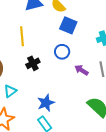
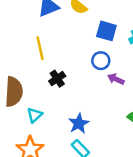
blue square: (68, 25) -> (106, 31), moved
blue circle: (62, 52) -> (101, 61), moved

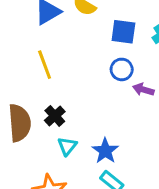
black cross: (57, 79) -> (55, 116), moved
cyan triangle: (35, 115) -> (67, 146), moved

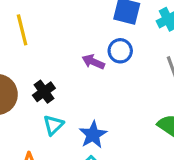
yellow line: (45, 65) -> (22, 30), moved
purple arrow: (143, 90) -> (93, 62), moved

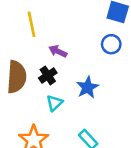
purple arrow: (93, 62) -> (58, 51), moved
blue star: (93, 135) -> (88, 87), moved

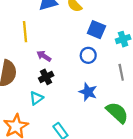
black cross: (48, 75) -> (46, 77), moved
blue star: (88, 87) -> (88, 92), moved, turned -30

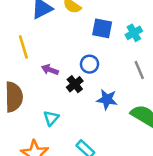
blue circle: (88, 55) -> (89, 64), moved
black cross: (46, 77) -> (75, 84), moved

